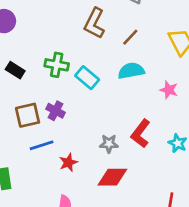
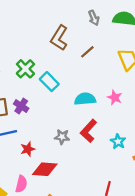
green cross: (57, 65) -> (25, 69), turned 30
cyan semicircle: (131, 71) -> (85, 99), moved
red diamond: (112, 177) -> (45, 169), moved

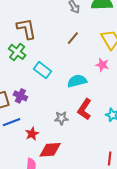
brown L-shape: (59, 38) -> (26, 29), moved, turned 145
green cross: (25, 69) -> (17, 52), moved
pink star: (115, 98) -> (102, 65), moved

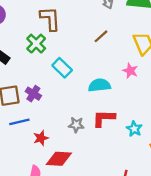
red L-shape: (84, 109) -> (104, 118), turned 50

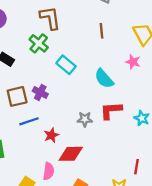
brown line: (101, 36) -> (101, 31), turned -48
cyan semicircle: (99, 85) -> (104, 79), turned -120

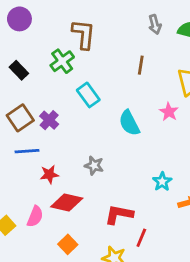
brown square: (17, 96) -> (20, 118), turned -35
red L-shape: (111, 111) -> (119, 214), moved

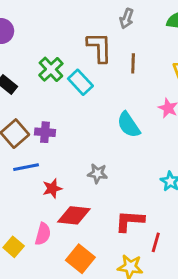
gray arrow: (155, 24) -> (127, 19), moved, turned 42
brown L-shape: (84, 34) -> (99, 47), moved
cyan rectangle: (88, 95) -> (80, 82), moved
purple cross: (49, 120) -> (45, 132), turned -30
orange square: (68, 244) -> (80, 259), size x1.4

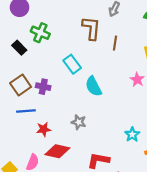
green cross: (51, 69) -> (40, 33), moved, turned -30
cyan rectangle: (80, 82) -> (72, 64), moved
cyan semicircle: (129, 125) -> (93, 86), moved

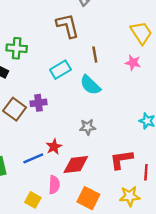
brown line: (115, 43) -> (95, 55), moved
cyan rectangle: (72, 64) -> (60, 70), turned -66
blue line: (26, 111) -> (33, 158), moved

